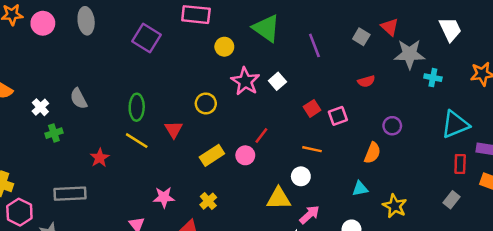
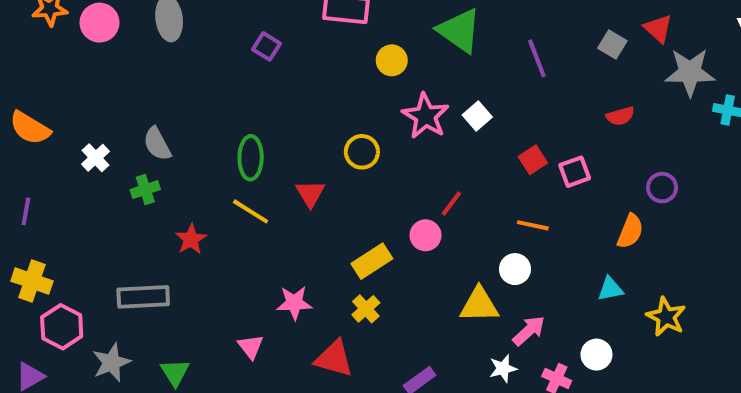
purple square: (147, 38) -> (266, 46), size x0.6
green cross: (54, 133) -> (145, 190), moved
yellow rectangle: (212, 155) -> (372, 261), moved

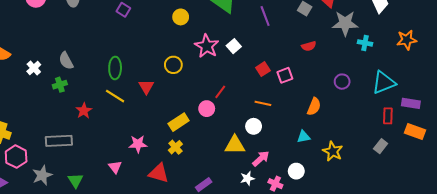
yellow circle: (392, 60) -> (181, 17), moved
purple circle: (662, 188) -> (342, 82), moved

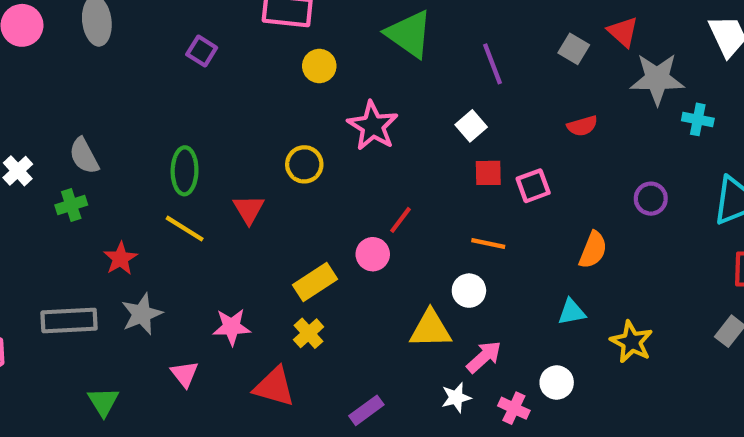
white square: (234, 46) -> (471, 126), moved
red square: (263, 69) -> (488, 173), turned 32
gray star: (42, 175) -> (142, 314), moved

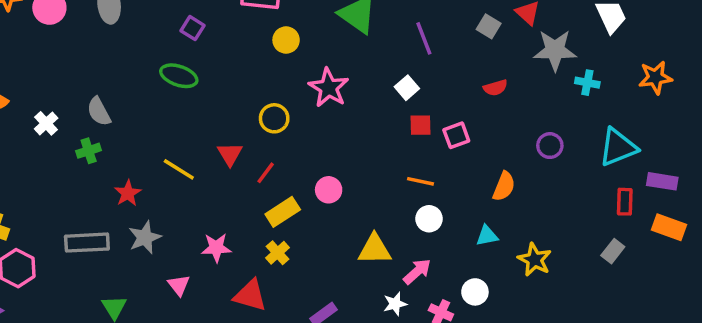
green ellipse: (185, 171) -> (179, 76), moved, turned -72
red line: (401, 220) -> (266, 173), moved
white circle: (469, 291) -> (429, 219), moved

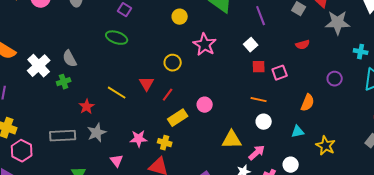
cyan cross: (587, 83) -> (361, 52), moved
white cross: (46, 123) -> (39, 66), size x1.6
yellow cross: (278, 253) -> (165, 143), moved, turned -32

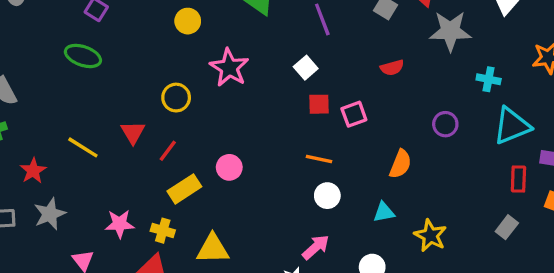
yellow triangle: (232, 140) -> (213, 249), moved

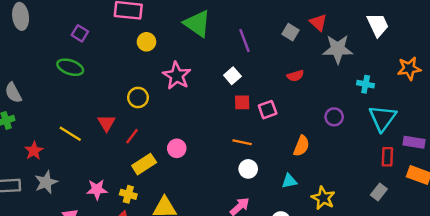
cyan triangle: (512, 126) -> (383, 118), turned -32

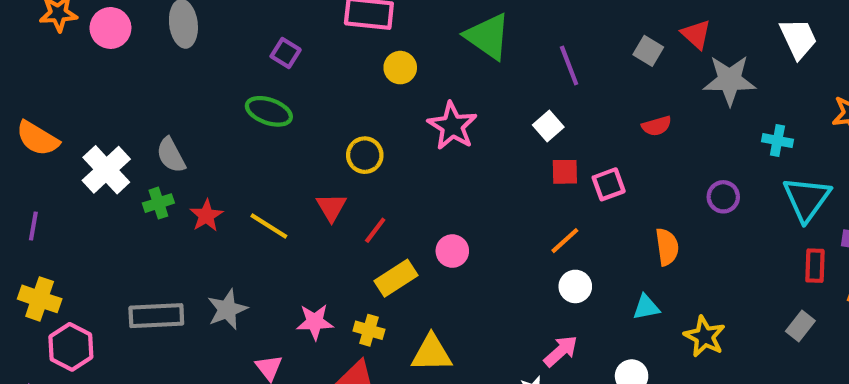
yellow circle: (138, 97) -> (365, 155), moved
orange line: (242, 142) -> (565, 241), turned -54
orange semicircle: (301, 146) -> (667, 247), turned -30
red star: (34, 151) -> (206, 216), moved

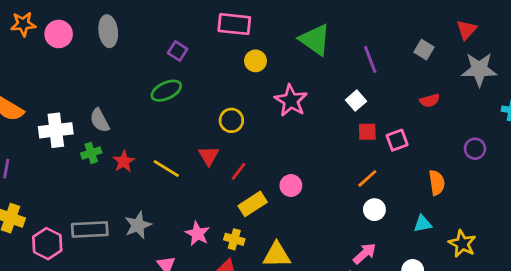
red triangle: (696, 34) -> (466, 30), moved, turned 30
green ellipse: (269, 111) -> (166, 91), turned -44
white cross: (106, 170) -> (56, 130), turned 36
pink star: (315, 322) -> (197, 234), turned 30
pink hexagon: (71, 347) -> (47, 244), moved

